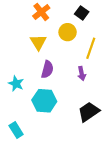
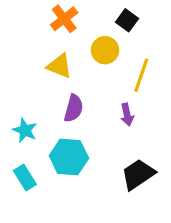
yellow triangle: (38, 42) -> (59, 66), turned -36
cyan rectangle: (16, 130) -> (25, 177), moved

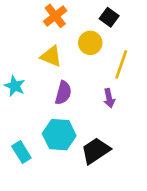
cyan star: (25, 130) -> (15, 86), moved
black trapezoid: (138, 174) -> (96, 151), moved

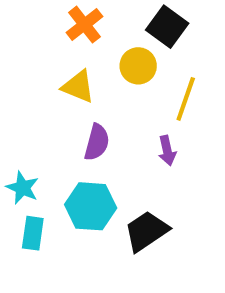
black square: (109, 17) -> (167, 27), size x1.4
cyan star: (15, 86) -> (22, 188), moved
cyan rectangle: (21, 152) -> (33, 233), turned 40

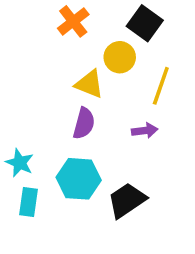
yellow triangle: (78, 87) -> (89, 84), moved
purple arrow: (167, 151) -> (145, 131), turned -85

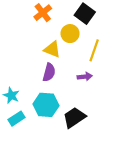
cyan rectangle: (29, 202) -> (17, 119), turned 49

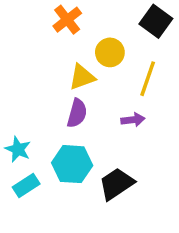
black square: (85, 14) -> (156, 21), moved
yellow triangle: (52, 49) -> (82, 77), turned -42

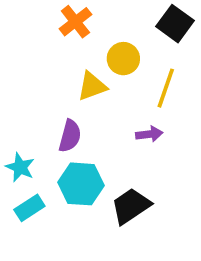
purple semicircle: (77, 113) -> (70, 136), moved

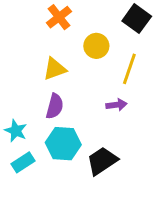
yellow triangle: (92, 86) -> (55, 69), moved

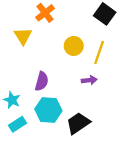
yellow circle: (96, 46) -> (74, 46), moved
yellow triangle: (55, 69) -> (23, 36), moved, turned -42

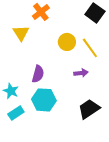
yellow line: (99, 53) -> (90, 48), turned -55
black trapezoid: (78, 123) -> (89, 109), moved

